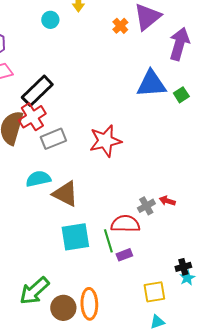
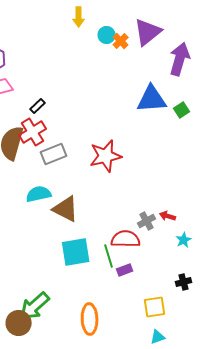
cyan circle: (50, 20) -> (107, 35), moved
black rectangle: (37, 91) -> (38, 106), size x0.5
cyan star: (187, 278) -> (184, 240), moved
brown circle: (63, 308) -> (19, 323), moved

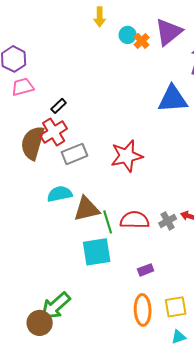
brown triangle: (66, 209) -> (87, 209), turned -40
red semicircle: (126, 239) -> (135, 220), moved
green line: (109, 256) -> (108, 222), moved
orange ellipse: (90, 319) -> (143, 310), moved

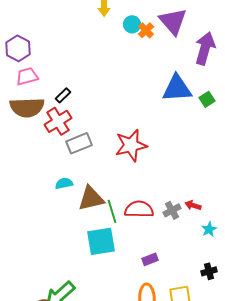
purple triangle: (169, 32) -> (173, 21), turned -32
brown semicircle: (33, 143) -> (27, 107), moved, turned -108
cyan semicircle: (60, 194) -> (64, 183), size x0.7

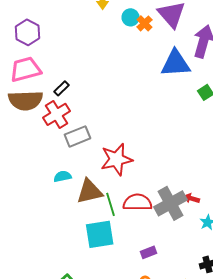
purple hexagon: (18, 48) -> (28, 32), moved
pink trapezoid: (27, 76) -> (26, 69), size x1.4
blue triangle: (177, 88) -> (176, 63), moved
red star: (131, 145) -> (117, 159), moved
gray cross: (172, 210) -> (171, 203), size x1.8

